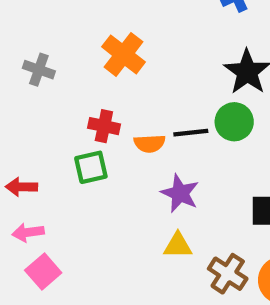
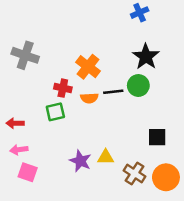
orange cross: (123, 54) -> (88, 67), moved
gray cross: (39, 70) -> (25, 55), size x1.5
purple star: (180, 193) -> (80, 161), moved
pink square: (43, 271) -> (28, 172), turned -30

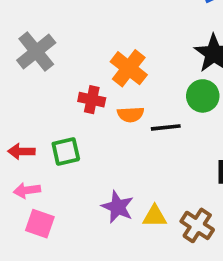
gray cross: (25, 55) -> (36, 52), turned 32
black line: (113, 92) -> (166, 127), moved
green square: (55, 112) -> (66, 151), moved
yellow triangle: (106, 157) -> (155, 216), moved

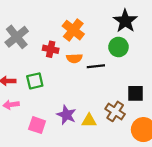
gray cross: (36, 52) -> (17, 37), moved
pink square: (40, 224) -> (37, 125), moved
brown cross: (197, 225) -> (115, 111), moved

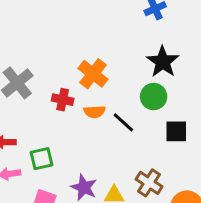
black line: (96, 66) -> (123, 122), turned 48
green square: (35, 81) -> (41, 159), moved
black square: (135, 93) -> (176, 131), moved

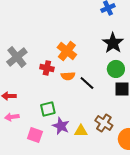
green circle: (154, 97) -> (116, 69), moved
green square: (41, 159) -> (48, 109), moved

